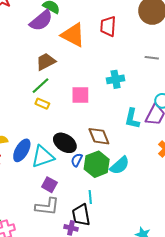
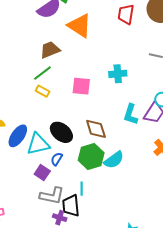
red trapezoid: (108, 26) -> (126, 14), moved
blue semicircle: (77, 160) -> (57, 159), moved
gray L-shape: (47, 207) -> (52, 196), moved

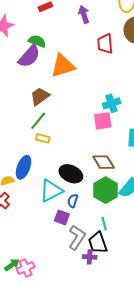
orange triangle: (79, 26) -> (63, 66), turned -36
pink square: (81, 86) -> (103, 121), moved
blue ellipse: (18, 136) -> (24, 167), moved
gray L-shape: (52, 196) -> (77, 238), turned -55

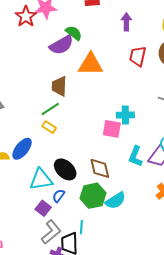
brown trapezoid: (40, 96) -> (59, 86), turned -70

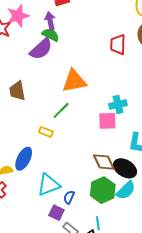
purple arrow: (126, 22) -> (50, 21), moved
orange triangle: (91, 64) -> (74, 81), moved
brown trapezoid: (59, 86) -> (17, 91), moved
green line: (50, 109) -> (61, 110), moved
black ellipse: (65, 169) -> (125, 168), moved

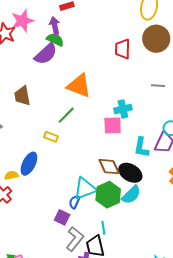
orange triangle: (74, 81) -> (79, 86), turned 32
cyan triangle: (49, 185) -> (85, 189), moved

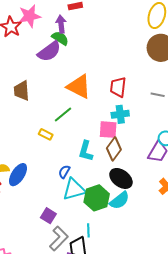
red trapezoid: (123, 49) -> (118, 87), moved
cyan L-shape: (141, 147) -> (86, 151), moved
blue ellipse: (29, 164) -> (18, 175), moved
brown diamond: (109, 167) -> (114, 149), moved, turned 55
blue semicircle: (74, 202) -> (64, 172), moved

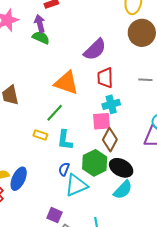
purple semicircle: (49, 51) -> (95, 49), moved
cyan L-shape: (86, 151) -> (65, 140), moved
green hexagon: (97, 198) -> (95, 163), moved

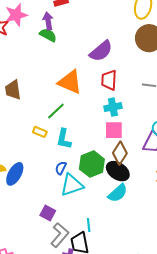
pink square: (101, 121) -> (114, 130), moved
brown diamond: (110, 140) -> (120, 153), moved

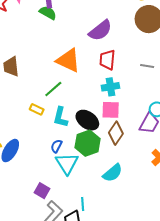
black ellipse: (118, 171) -> (87, 120), moved
cyan triangle: (72, 185) -> (67, 163), turned -45

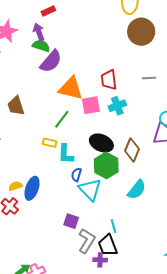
purple semicircle: (100, 30) -> (51, 61), moved
pink square: (111, 110) -> (91, 105), moved
cyan L-shape: (60, 117) -> (66, 154), moved

